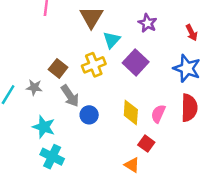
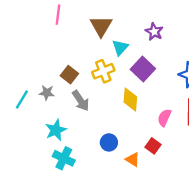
yellow diamond: (131, 113) -> (130, 100), moved
blue circle: (89, 115) -> (109, 142), moved
cyan star: (44, 127) -> (56, 130), turned 30
orange triangle: (132, 165) -> (133, 159), moved

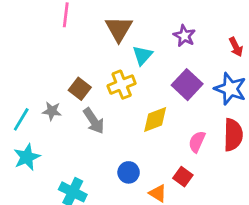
purple square: (143, 69) -> (187, 85), moved
yellow diamond: (130, 100) -> (155, 119), turned 65
cyan star: (56, 130) -> (27, 157), moved

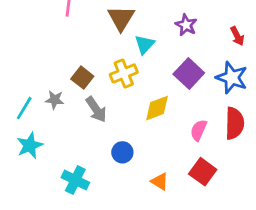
blue circle: (129, 172) -> (122, 152), moved
red square: (183, 177) -> (203, 172), moved, size x1.4

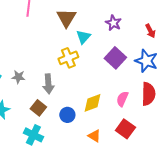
brown square: (82, 78) -> (38, 108), moved
yellow diamond: (157, 108) -> (92, 103), moved
gray arrow: (96, 109) -> (48, 84), turned 30

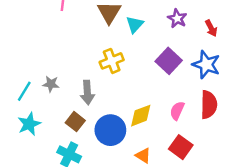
purple star: (113, 23) -> (177, 18), moved
cyan triangle: (83, 37) -> (135, 25), moved
blue circle: (67, 115) -> (110, 130), size x1.6

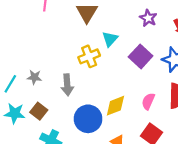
cyan triangle: (135, 25) -> (110, 39), moved
brown square: (75, 122) -> (39, 111), moved
cyan star: (29, 124) -> (15, 113), turned 30

